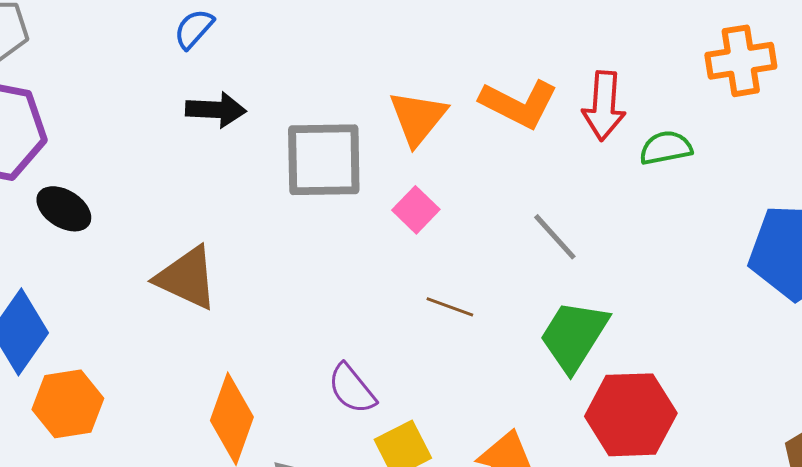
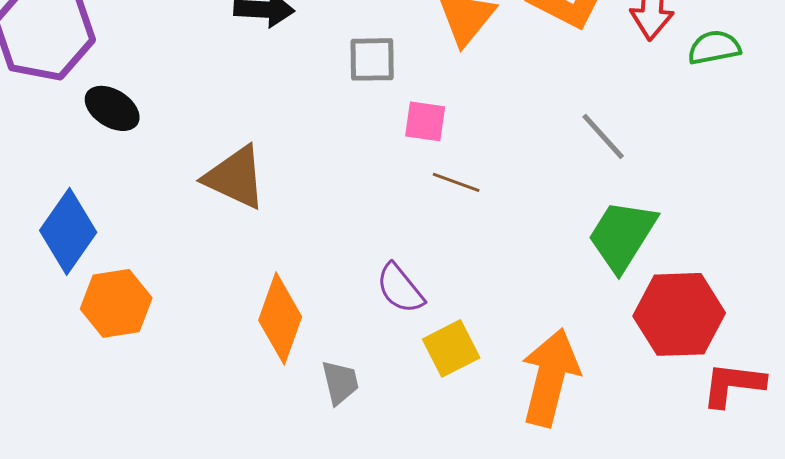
gray square: (324, 160) -> (372, 59), size x0.6
pink square: (416, 210) -> (425, 121), moved, turned -36
brown line: (450, 307) -> (456, 182), moved

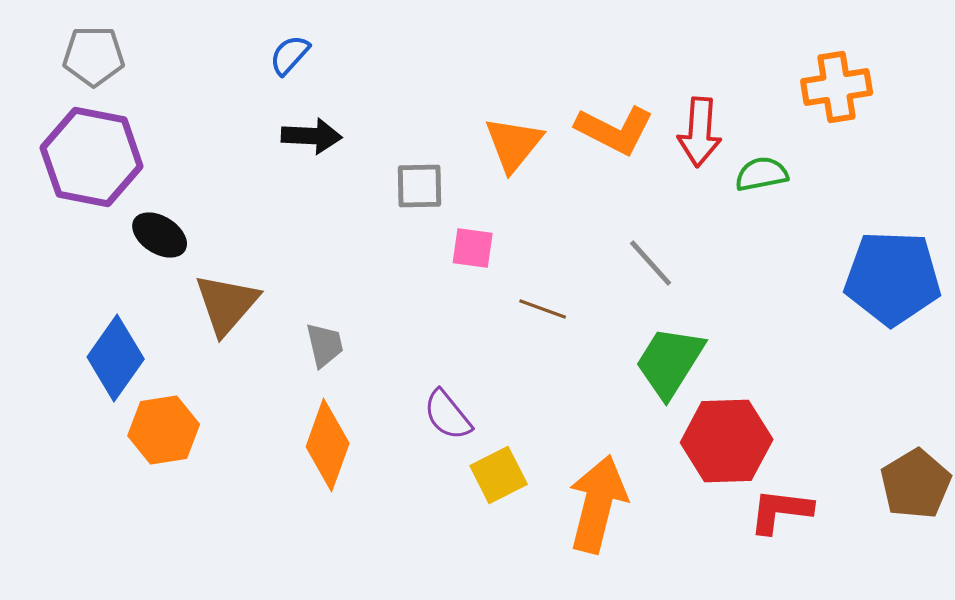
brown triangle: (235, 177) -> (227, 304), moved, turned 46
brown line: (456, 182) -> (543, 309), moved
gray trapezoid: (340, 382) -> (325, 345), moved

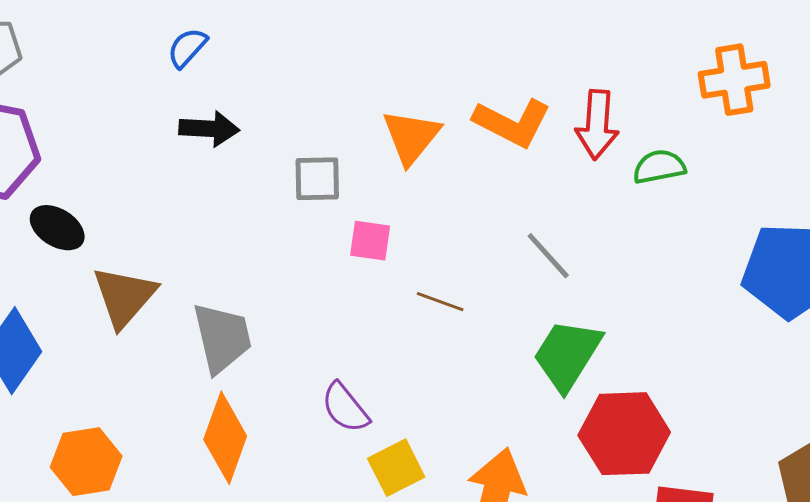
gray trapezoid: (325, 345) -> (222, 338), size x1.6
orange hexagon: (164, 430) -> (86, 462), moved

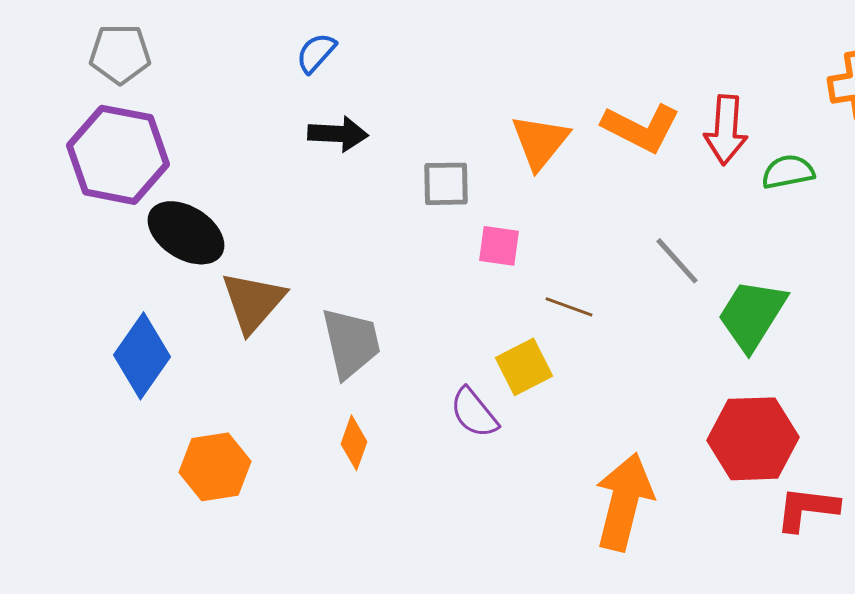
black ellipse: (57, 228) -> (186, 233), size x1.4
green trapezoid: (567, 355) -> (752, 315), moved
orange diamond: (225, 438) -> (354, 443), size x0.6
yellow square: (396, 468) -> (524, 367), moved

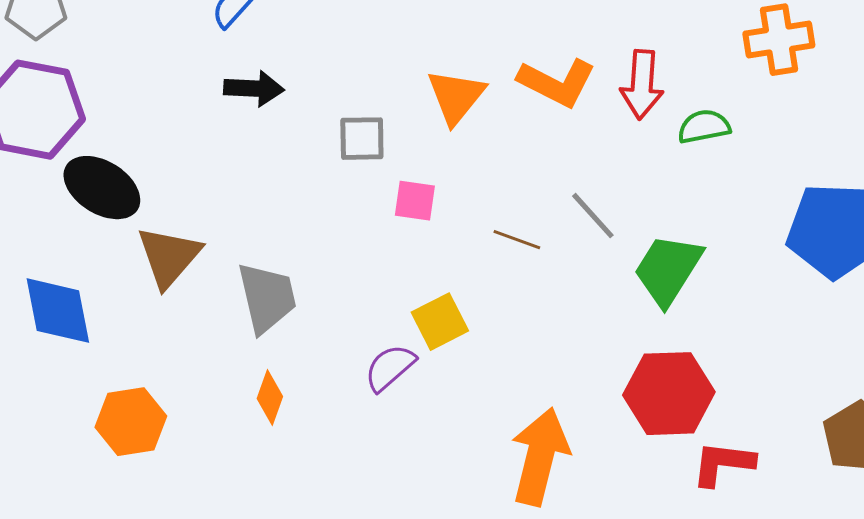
brown line: (569, 307) -> (517, 240), moved
blue diamond: (142, 356) -> (58, 311), turned -46
purple semicircle: (474, 413) -> (390, 368), turned 88

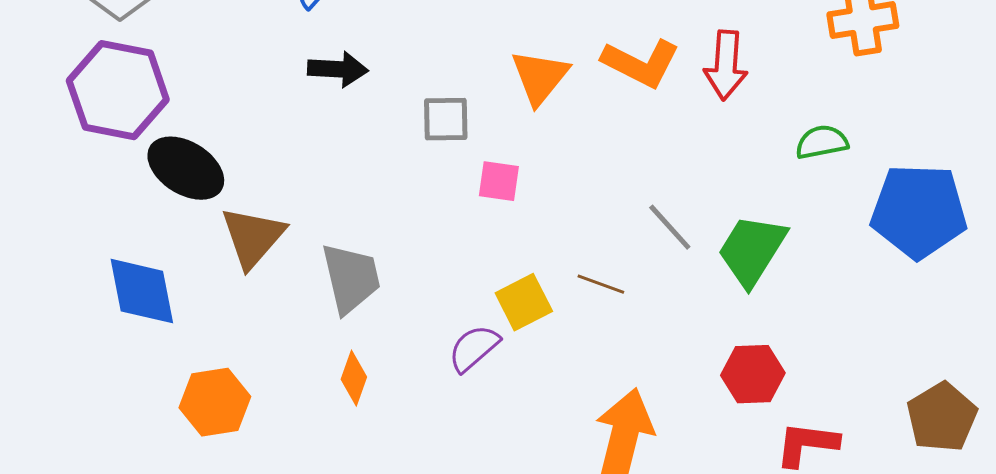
green semicircle: (704, 127) -> (822, 142), moved
gray line: (593, 216) -> (670, 227), moved
brown line: (517, 240) -> (601, 284), moved
red hexagon: (669, 394) -> (753, 374), size x0.7

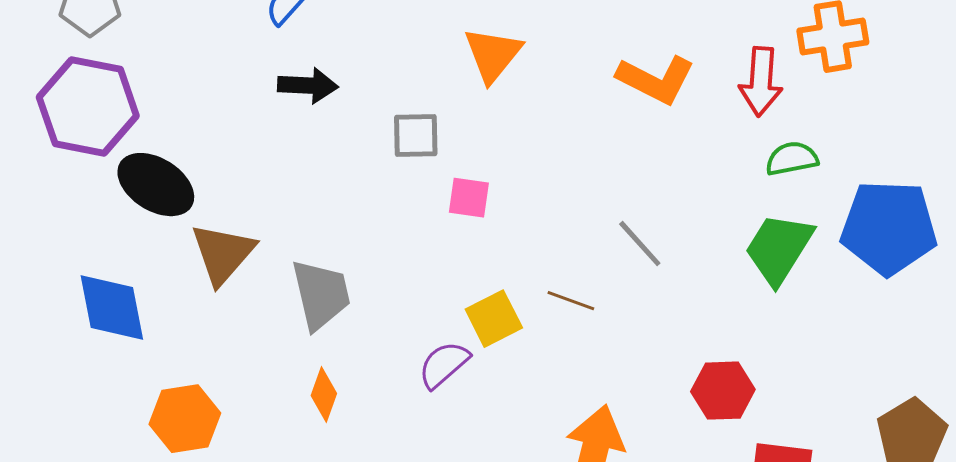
orange L-shape: (641, 63) -> (656, 80), moved
red arrow: (726, 65) -> (761, 82), moved
orange triangle: (540, 77) -> (493, 55), moved
green trapezoid: (752, 250) -> (779, 249), moved

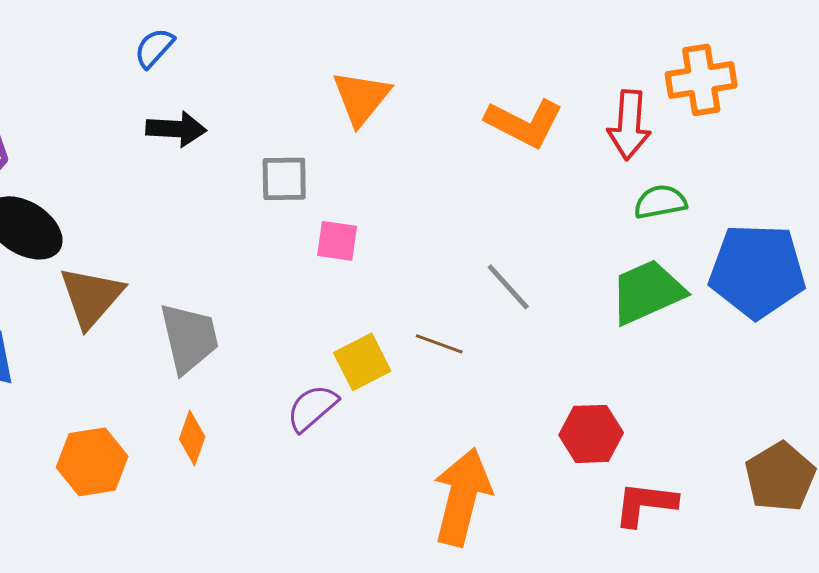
green trapezoid: (779, 249) -> (647, 292), turned 34
orange hexagon: (185, 419) -> (92, 462), moved

